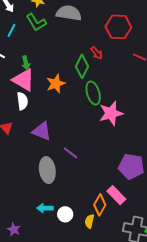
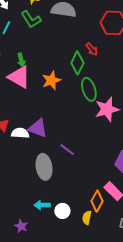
white semicircle: (22, 101) -> (20, 133), moved, turned -78
purple star: (14, 229) -> (21, 226), moved

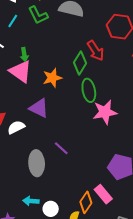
red arrow: (92, 49) -> (96, 51), size x1.5
purple triangle: (38, 128) -> (39, 108), moved
white semicircle: (20, 133) -> (16, 127), turned -36

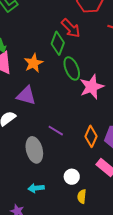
orange diamond: (86, 202) -> (91, 136), moved
white circle: (51, 209) -> (72, 177), moved

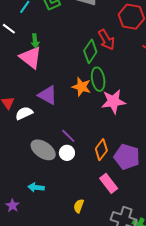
orange star: (34, 63) -> (81, 87), moved, turned 30
gray ellipse: (34, 150) -> (43, 150), turned -55
white circle: (72, 177) -> (67, 153), moved

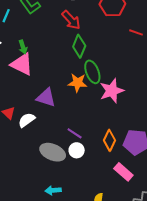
red arrow: (106, 40) -> (71, 20), moved

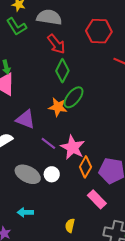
green ellipse: (92, 72) -> (74, 97), turned 55
pink star: (112, 91) -> (73, 147), moved, turned -30
purple line: (75, 133) -> (48, 143), moved

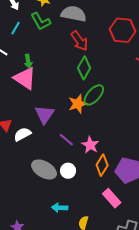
orange star: (58, 107) -> (78, 104), turned -30
purple triangle: (25, 119) -> (45, 114), turned 40
pink star: (73, 147) -> (90, 145), size x0.7
cyan arrow: (25, 212) -> (60, 208), moved

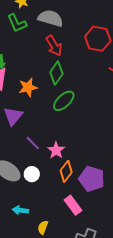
orange star: (78, 104) -> (28, 87), moved

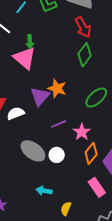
orange star: (28, 87) -> (57, 88), moved, turned 30
green ellipse: (64, 101) -> (96, 98), moved
purple line: (33, 143) -> (59, 124), turned -70

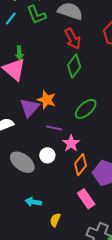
purple line: (59, 124) -> (54, 128), moved, turned 35
white circle: (57, 155) -> (47, 155), moved

